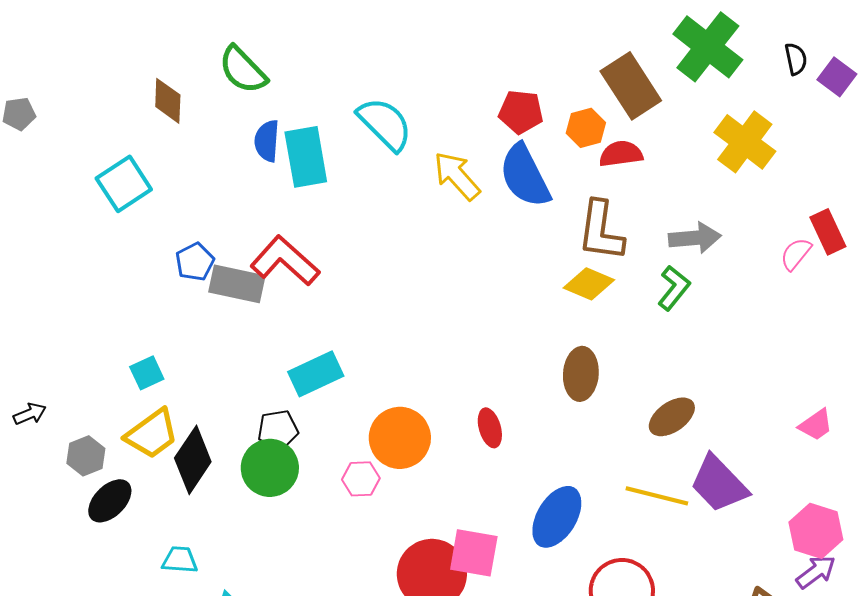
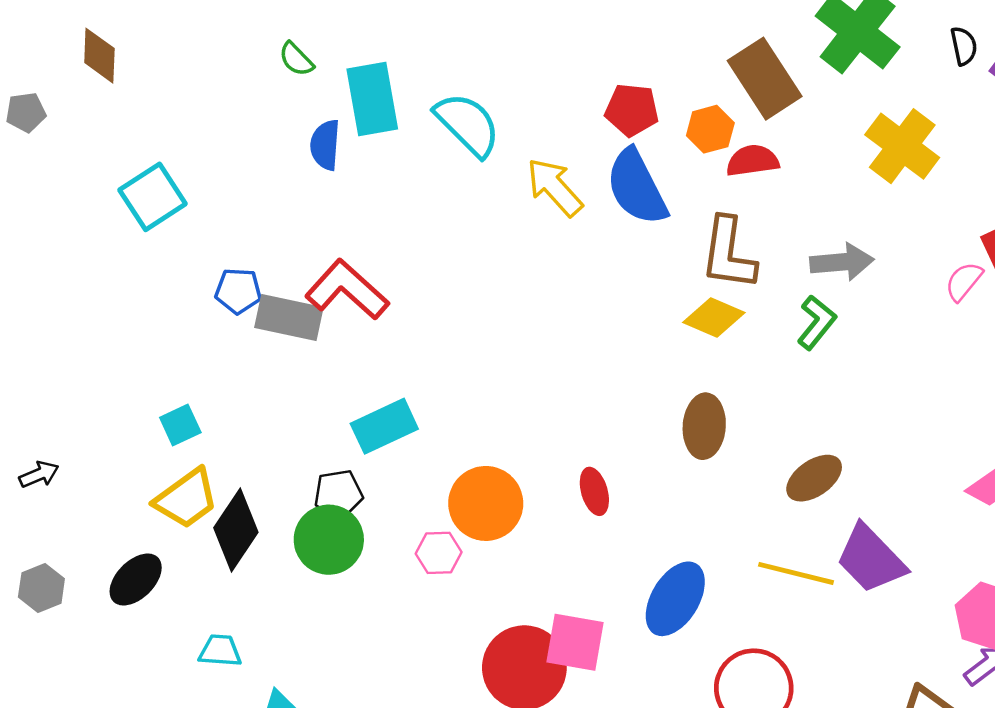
green semicircle: (243, 70) -> (296, 59), size x0.6
brown diamond: (168, 101) -> (99, 56), moved
cyan rectangle: (306, 157) -> (372, 99), moved
blue pentagon: (195, 262) -> (238, 291), turned 30
gray hexagon: (86, 456) -> (41, 588), moved

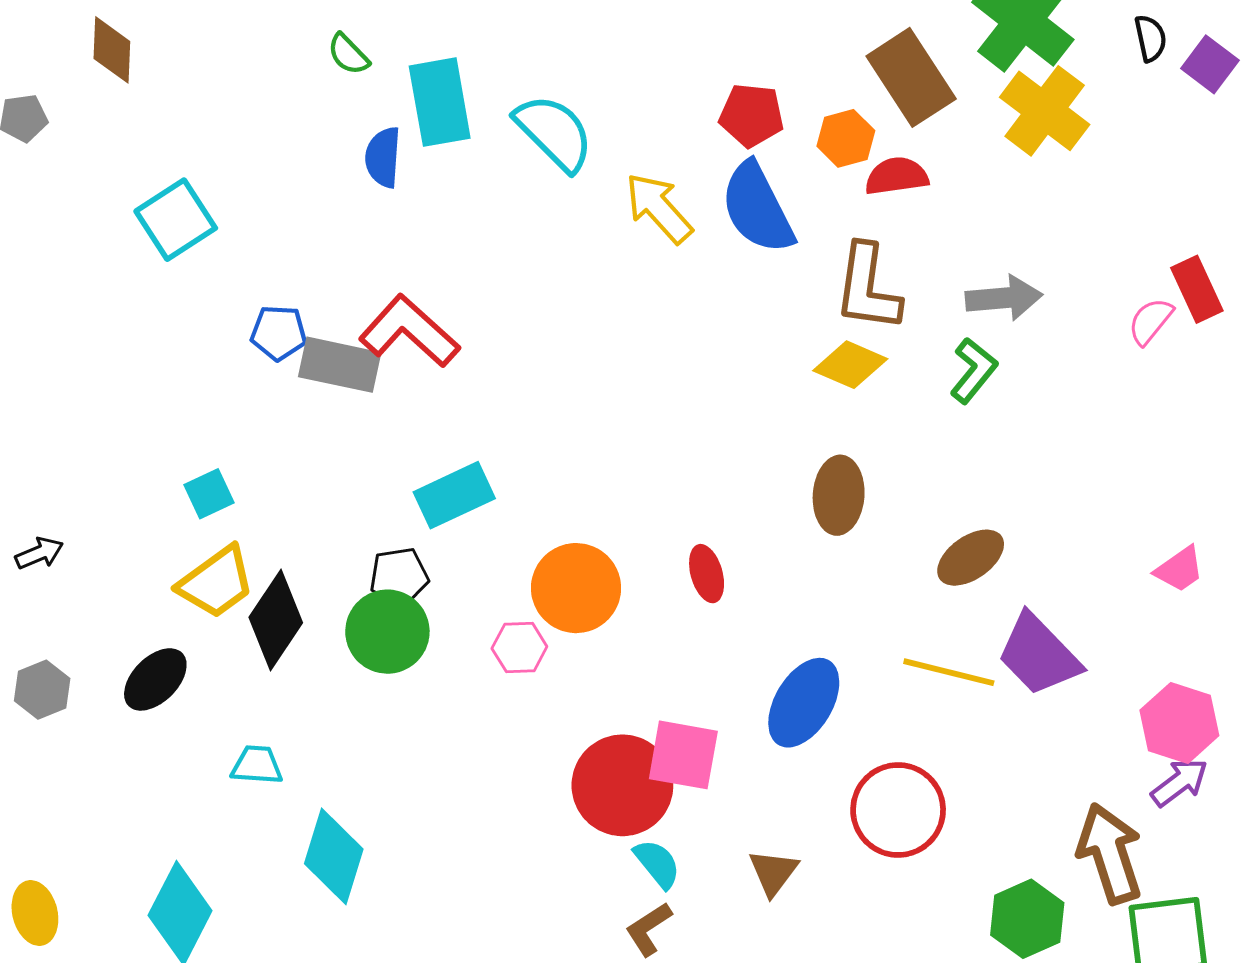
yellow cross: (902, 146) -> (1045, 111), moved

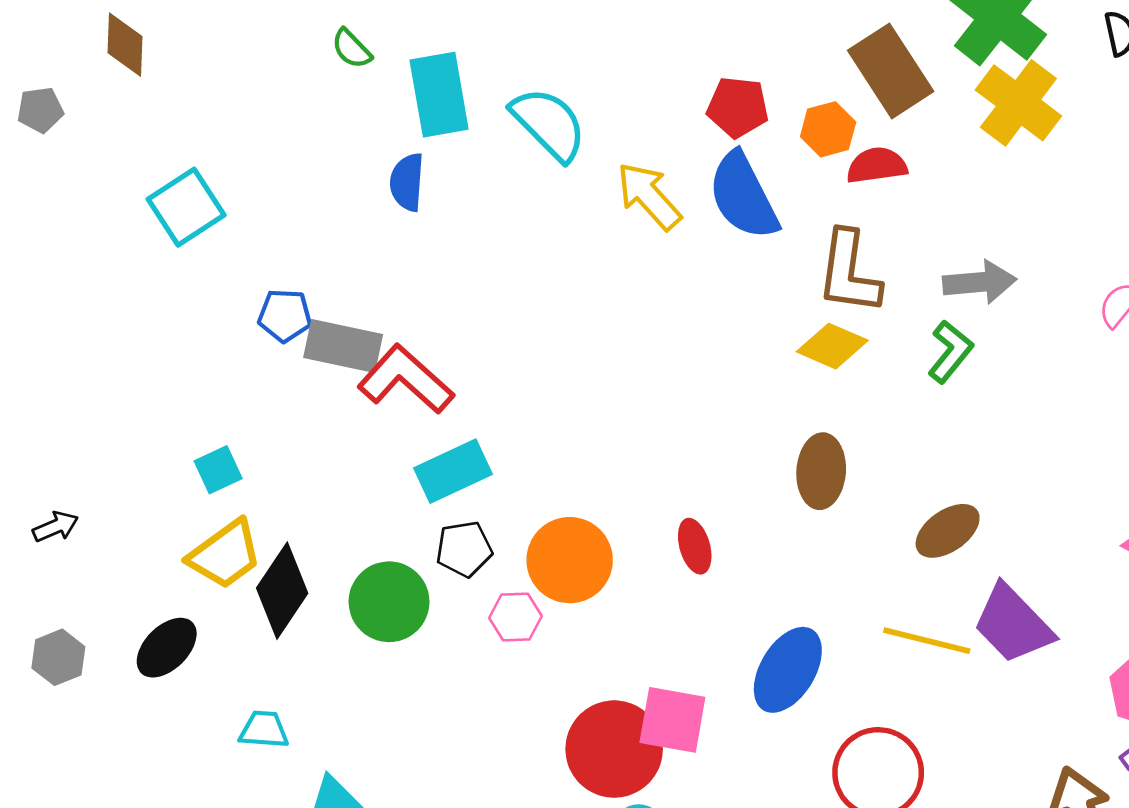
blue semicircle: (383, 157) -> (407, 182), moved
red L-shape: (409, 331) -> (406, 379), moved
black pentagon: (399, 576) -> (464, 549), moved

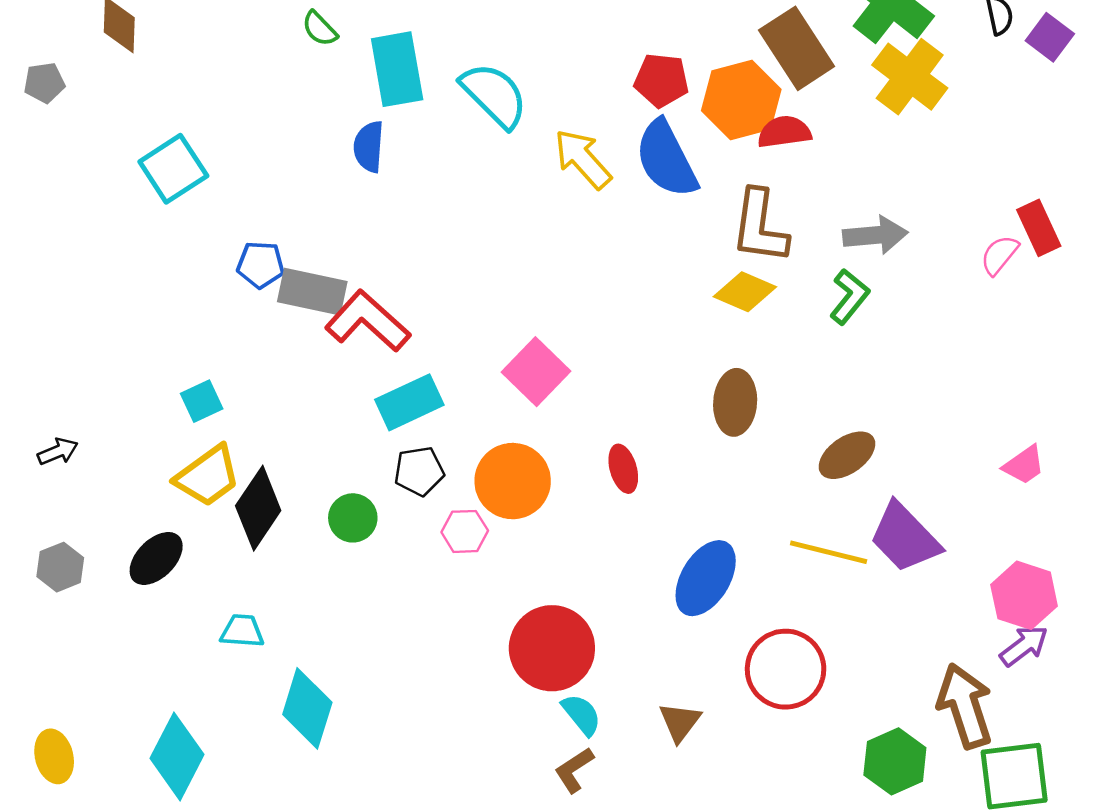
orange hexagon: (828, 129) -> (741, 100), size x1.6
green circle: (389, 602) -> (353, 518), size x0.7
pink square: (672, 720) -> (536, 372), moved, turned 34

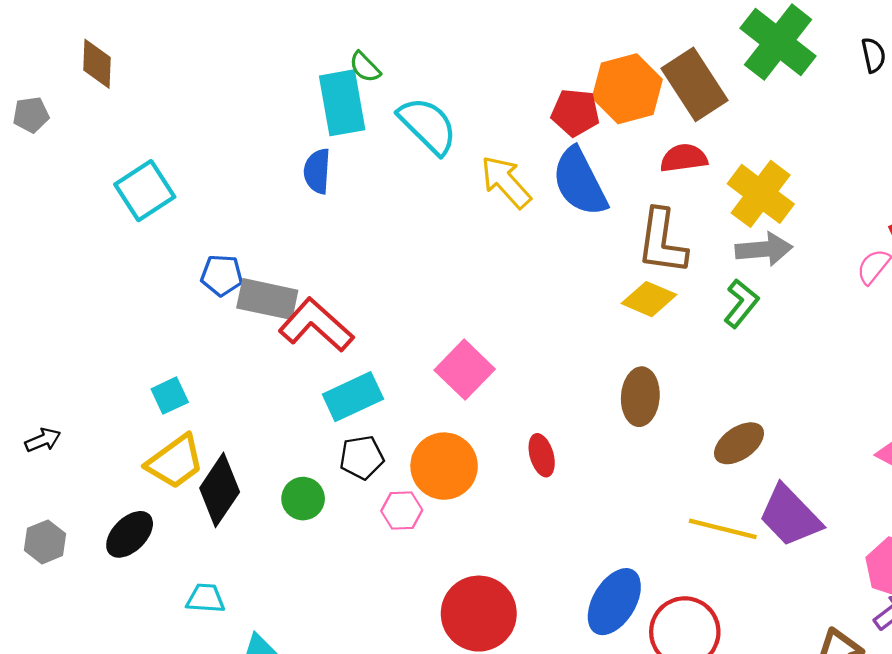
green semicircle: (320, 29) -> (365, 67), moved
yellow cross: (910, 77) -> (761, 194), moved
orange hexagon: (741, 100) -> (627, 89), moved
blue ellipse: (706, 578) -> (614, 602), moved

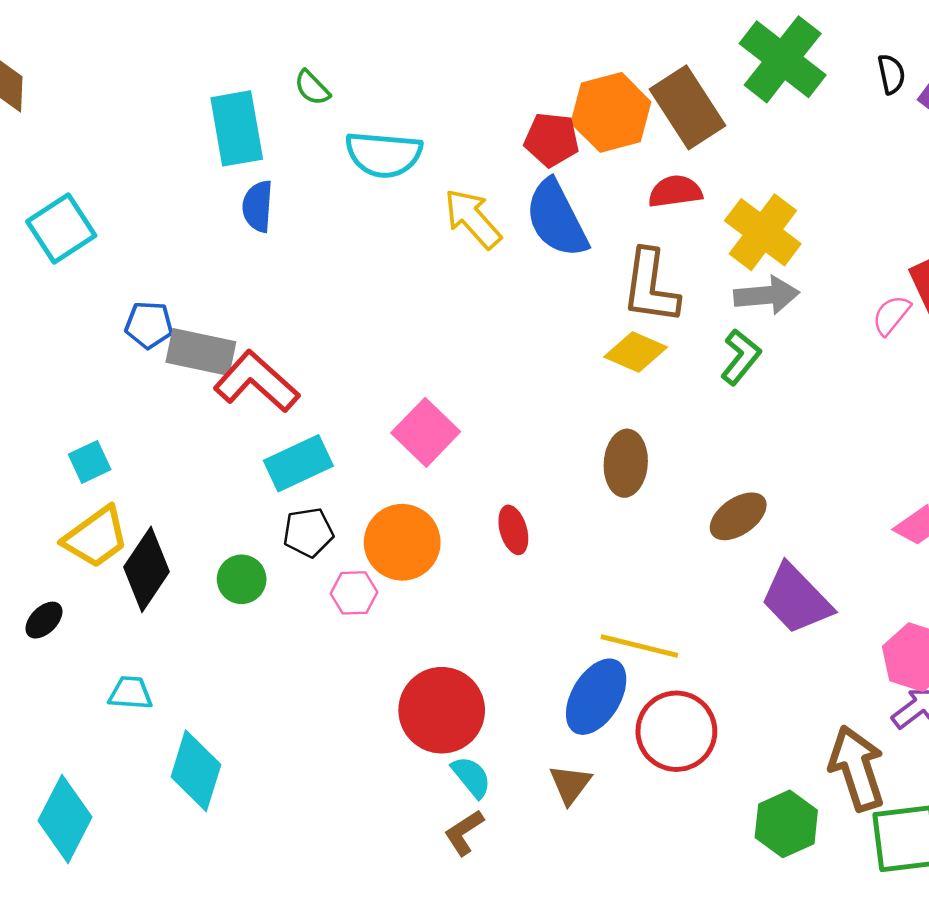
cyan rectangle: (342, 103) -> (237, 128), moved
cyan semicircle: (428, 126) -> (384, 154), turned 140
yellow line: (723, 529) -> (639, 646), moved
black ellipse: (130, 534) -> (44, 620), size x0.7

